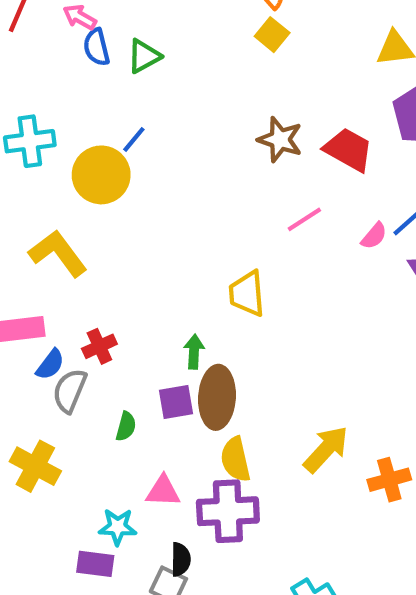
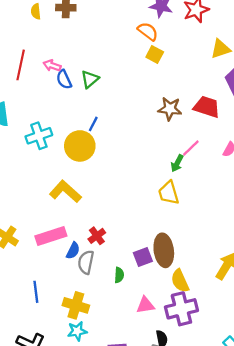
green arrow: (194, 352) -> (177, 163), moved, turned -144
cyan star: (118, 527) -> (77, 331), moved

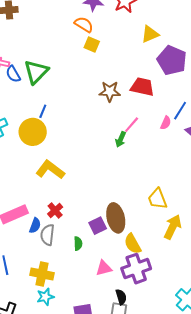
green triangle: (90, 79) -> (36, 72), size x1.5
yellow L-shape: (65, 192) -> (50, 170), moved
yellow trapezoid: (169, 193) -> (157, 199), moved

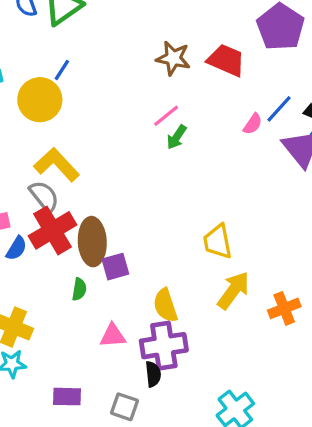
pink line: (132, 125) -> (166, 116), moved
red cross: (55, 210) -> (52, 230), size x1.8
brown ellipse: (116, 218) -> (92, 242), moved
gray semicircle: (47, 235) -> (44, 196), moved, turned 125
black semicircle: (121, 297) -> (153, 374), moved

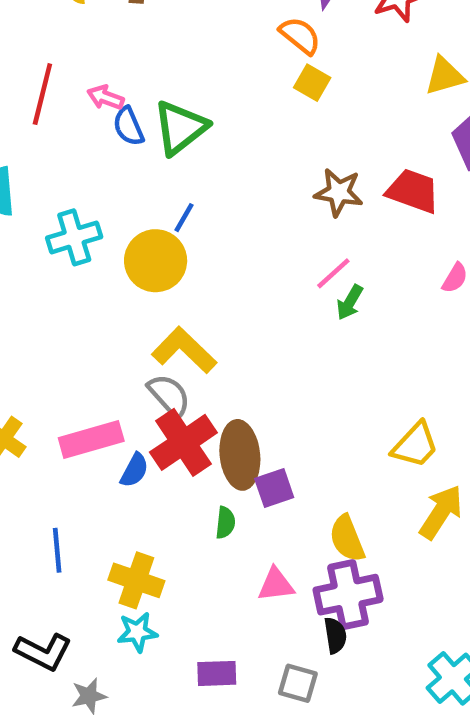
yellow trapezoid: (218, 242) -> (415, 445), turned -123

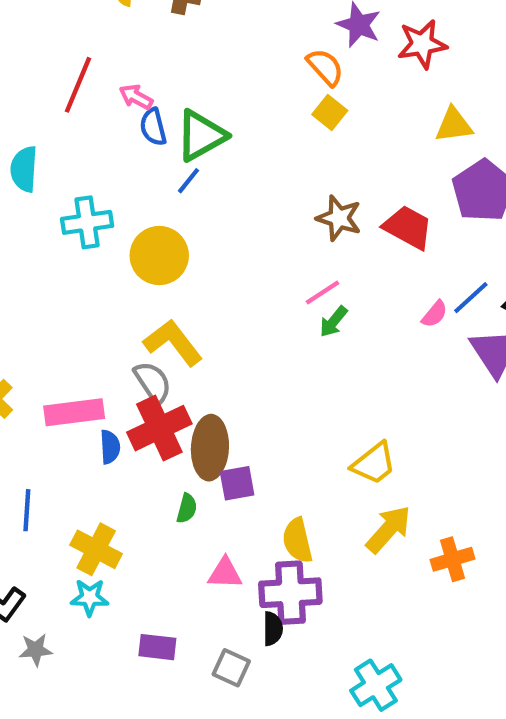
blue line: (184, 218) -> (189, 181), moved
blue semicircle: (134, 470) -> (110, 447), turned -40

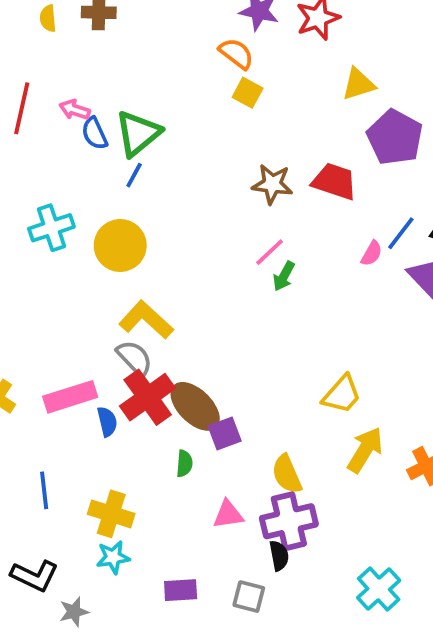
brown ellipse: (210, 448) -> (195, 406), turned -38

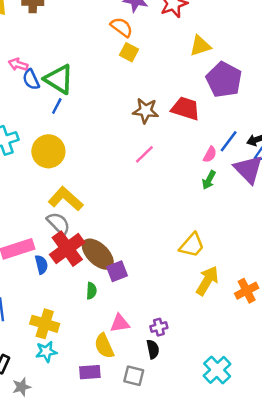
green triangle: (138, 133) -> (59, 79), turned -48
green arrow: (284, 276) -> (209, 180), moved
yellow semicircle: (287, 474) -> (104, 346), moved
purple cross: (289, 521) -> (159, 327), size x0.5

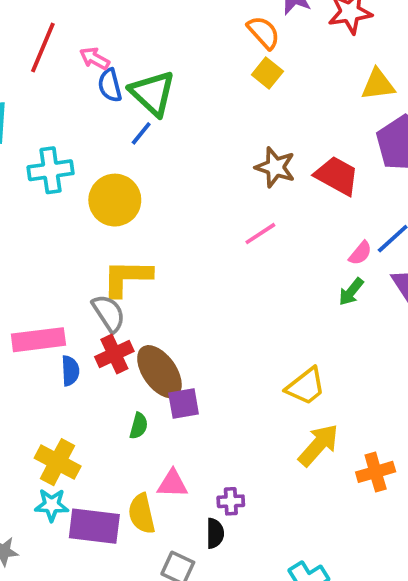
yellow L-shape: (66, 199) -> (127, 278), turned -52
red cross: (67, 249) -> (114, 354), size x0.7
purple rectangle: (90, 372) -> (94, 526), moved, size x1.5

